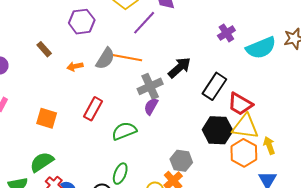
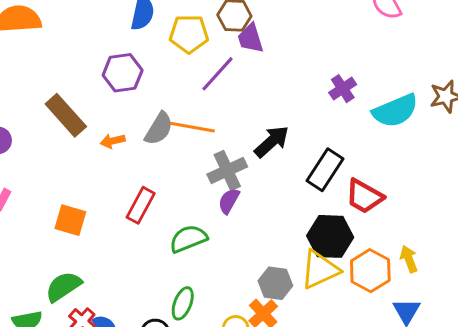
brown rectangle: (44, 49) -> (66, 115), size x1.8
yellow triangle: (245, 127) -> (320, 270), moved, turned -32

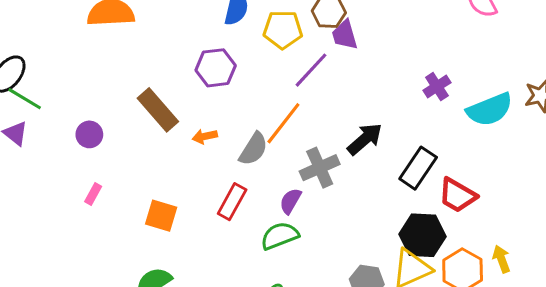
orange line: (191, 127) -> (283, 123), turned -63
gray semicircle: (159, 129) -> (253, 149), moved
purple semicircle: (229, 201) -> (290, 201), moved

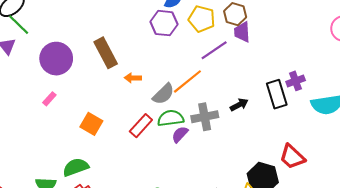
purple hexagon: (216, 68) -> (164, 23), moved
purple circle: (89, 134) -> (56, 59), size x1.8
black arrow: (365, 139) -> (239, 105), size x0.7
black rectangle: (418, 168) -> (277, 94), moved, turned -64
green semicircle: (280, 236) -> (171, 118), moved

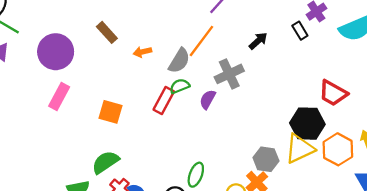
brown rectangle: (106, 53) -> (107, 32), size x0.7
black rectangle: (277, 94) -> (300, 31), size x0.6
pink rectangle: (49, 99) -> (59, 96), size x1.6
black arrow: (239, 105) -> (258, 41), moved
green semicircle: (171, 118) -> (180, 86), moved, size x0.7

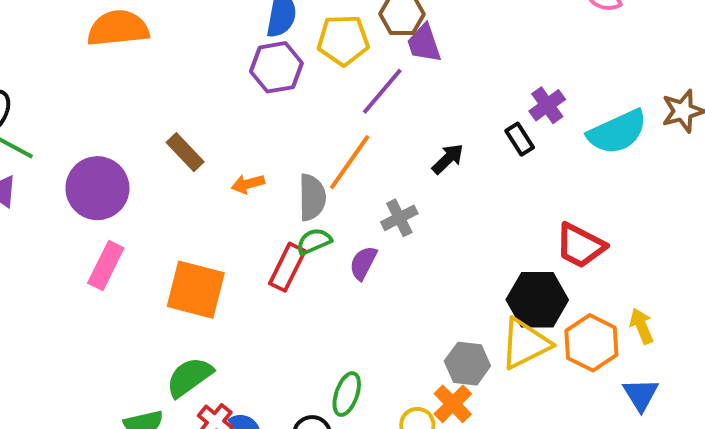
gray semicircle: (179, 61) -> (312, 197), turned -30
gray cross: (229, 74) -> (399, 218), size x0.7
orange square: (111, 112) -> (196, 290), size x1.4

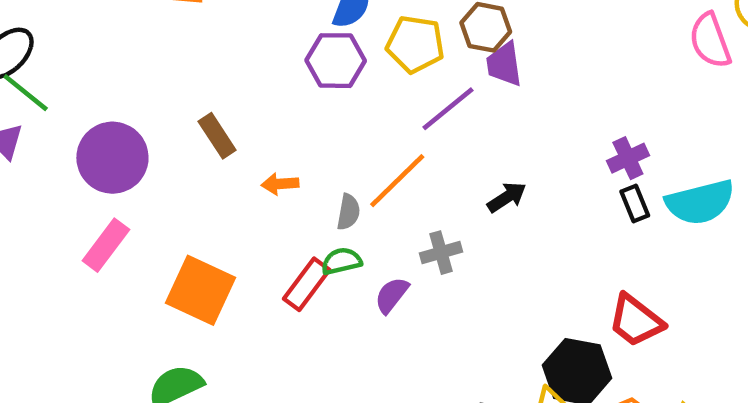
black rectangle: (520, 139) -> (635, 203), moved
gray semicircle: (312, 197) -> (348, 212), size x0.7

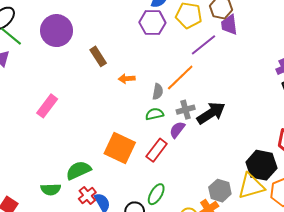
purple circle: (112, 158) -> (56, 31), moved
black arrow: (507, 197) -> (211, 113), moved, size x1.6
gray cross: (441, 253) -> (186, 110), moved
red rectangle: (307, 284) -> (157, 150), moved
orange square: (201, 290) -> (120, 148), moved

